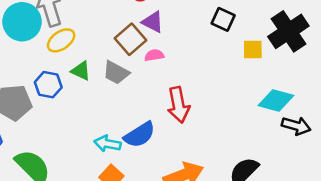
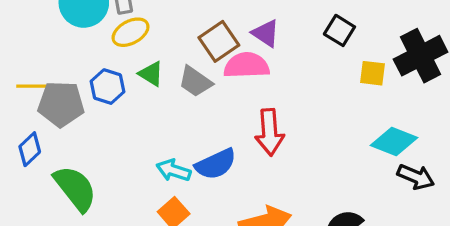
purple triangle: (153, 22) -> (266, 33), moved
pink semicircle: (154, 55) -> (247, 65), size x1.8

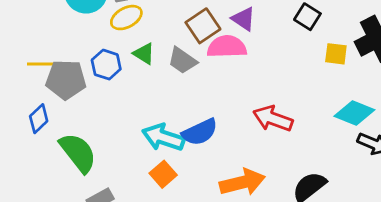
red arrow: (269, 132) -> (273, 119), moved, turned 114
cyan arrow: (174, 170) -> (163, 137), size x1.4

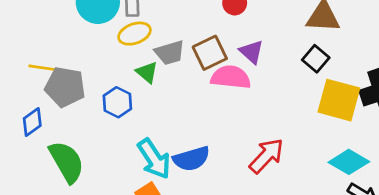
yellow square: (336, 54) -> (339, 100), size x1.8
gray trapezoid: (182, 61) -> (170, 53), moved, turned -60
blue hexagon: (106, 65) -> (117, 102), moved
red arrow: (273, 119) -> (266, 156), turned 105
cyan arrow: (163, 137) -> (154, 159), turned -150

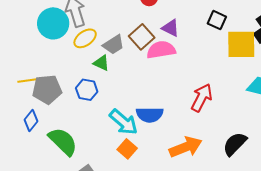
blue semicircle: (191, 159) -> (150, 115), turned 32

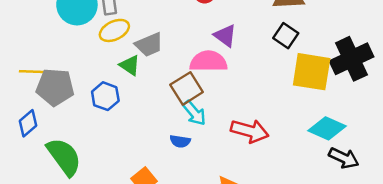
brown square: (142, 37) -> (187, 88), moved
red arrow: (202, 98) -> (250, 131), turned 68
blue semicircle: (150, 115) -> (180, 141), size x0.6
cyan arrow: (124, 122) -> (194, 113), moved, size x0.7

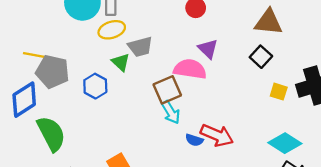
yellow square: (312, 72) -> (279, 92), size x0.5
blue diamond: (28, 123) -> (24, 100), size x1.5
blue semicircle: (180, 141) -> (194, 140), moved

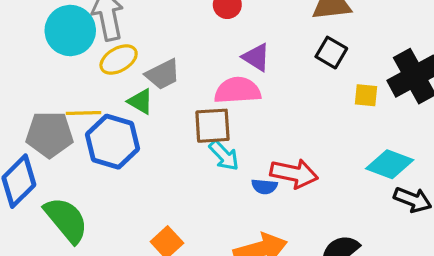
yellow line: (35, 55) -> (83, 113), moved
blue hexagon: (95, 86) -> (113, 142), size x1.5
brown square: (167, 90) -> (212, 126), turned 32

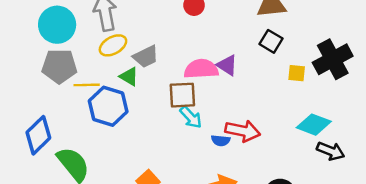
cyan circle: (70, 30) -> (57, 25), moved
purple triangle: (256, 57) -> (227, 65), moved
gray pentagon: (50, 134) -> (59, 66), moved

